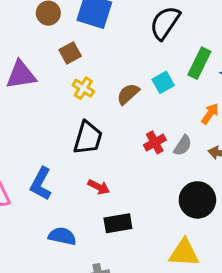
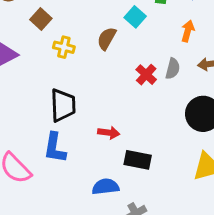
black trapezoid: (88, 138) -> (63, 105), moved
black rectangle: (118, 223) -> (138, 160), turned 40
blue semicircle: (62, 236) -> (106, 187), moved

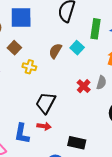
brown semicircle: (107, 38) -> (55, 51), moved
black trapezoid: (63, 105) -> (46, 103), moved, turned -150
red arrow: (109, 133) -> (44, 126), moved

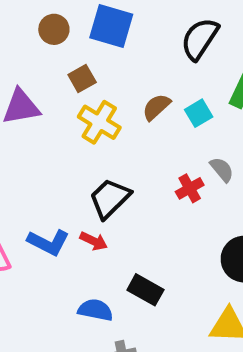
yellow cross: (29, 67) -> (99, 122), size x1.5
gray semicircle: (101, 83) -> (222, 170), moved, turned -72
blue L-shape: (22, 134) -> (48, 242), turned -90

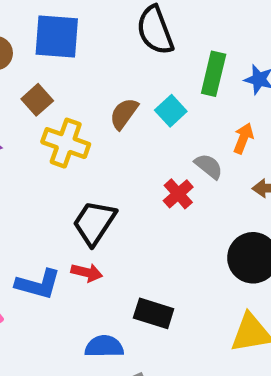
black semicircle: (200, 39) -> (155, 30), turned -42

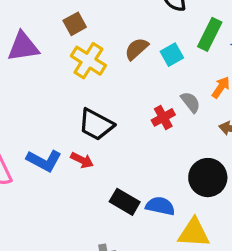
black trapezoid: (94, 223) -> (96, 125), turned -108
blue semicircle: (104, 346) -> (160, 206), moved

